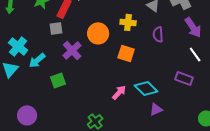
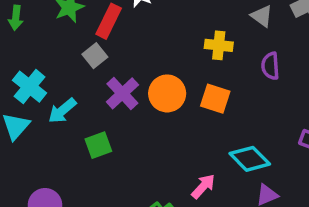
gray square: (56, 28) -> (95, 56), turned -32
orange circle: (98, 33) -> (167, 93), moved
pink arrow: (119, 92) -> (203, 186), moved

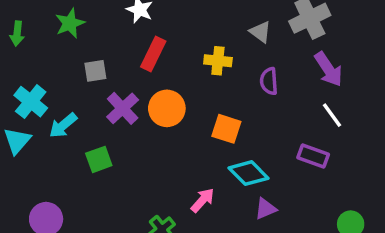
red rectangle: (109, 21) -> (153, 54), moved
gray square: (95, 56) -> (95, 71), turned 30
orange square: (215, 99) -> (226, 129), moved

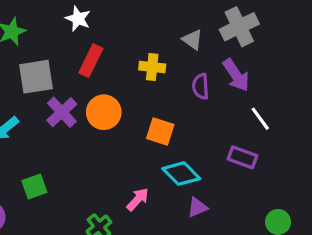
purple arrow: (328, 69) -> (236, 75), moved
gray square: (95, 71) -> (36, 77), size x1.6
green square: (99, 159) -> (34, 186), moved

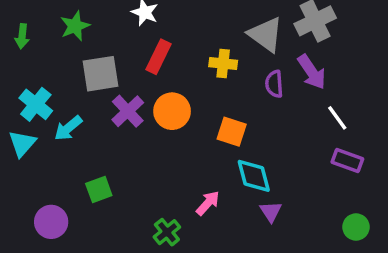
gray triangle: (192, 40) -> (266, 35), size x1.6
purple rectangle: (243, 157) -> (347, 161), moved
cyan diamond: (181, 174) -> (254, 176), turned 30
purple triangle: (197, 207) -> (271, 212), turned -40

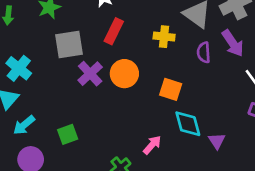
cyan arrow: (68, 128) -> (24, 125), moved
purple triangle: (271, 212) -> (217, 141), moved

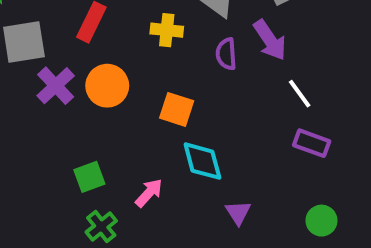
green square: (68, 134) -> (89, 177), moved
purple triangle: (217, 141) -> (238, 213), moved

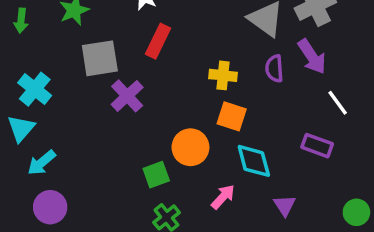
yellow cross: (167, 30) -> (223, 75), moved
orange circle: (107, 86) -> (190, 147), moved
purple rectangle: (312, 143) -> (317, 146), moved
pink arrow: (149, 193) -> (223, 197), moved

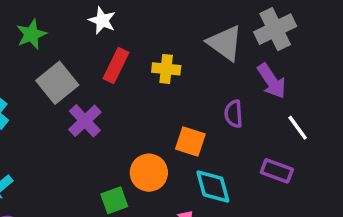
gray square: (100, 58) -> (57, 83), turned -30
purple semicircle: (274, 69) -> (234, 114), moved
yellow cross: (223, 75) -> (166, 69), moved

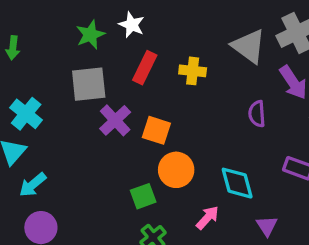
green star: (31, 34) -> (90, 35), moved
gray square: (57, 83) -> (89, 84), turned 33
orange square: (190, 142) -> (156, 130), moved

